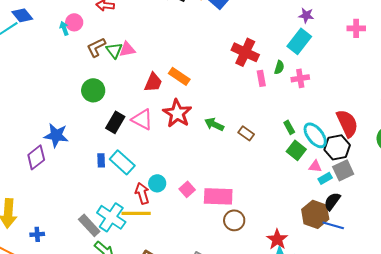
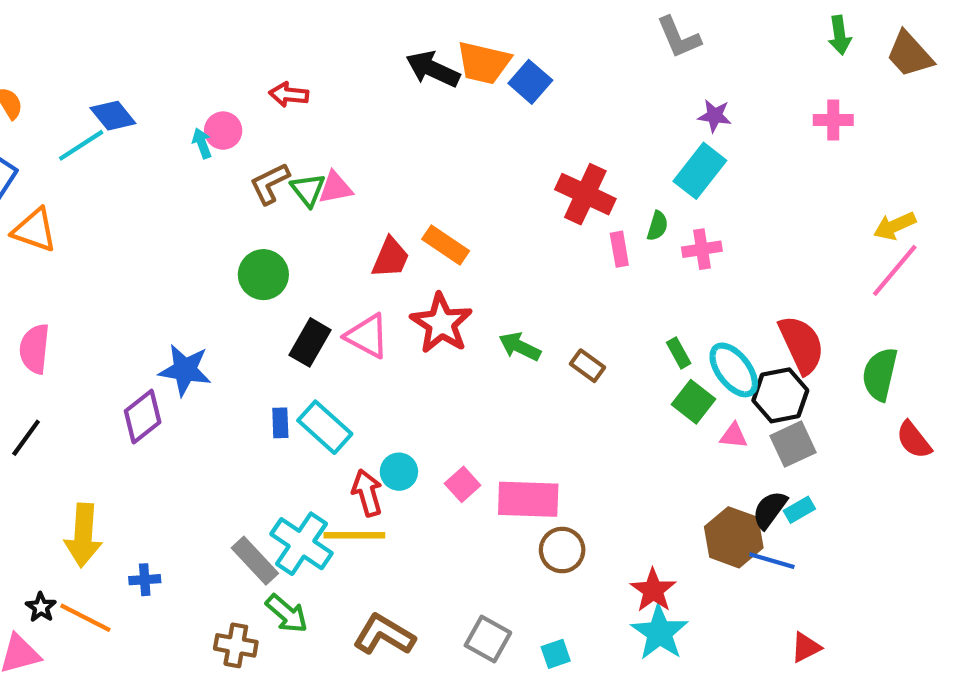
pink cross: (356, 28) -> (833, 120), moved
cyan rectangle: (325, 178) -> (799, 510), moved

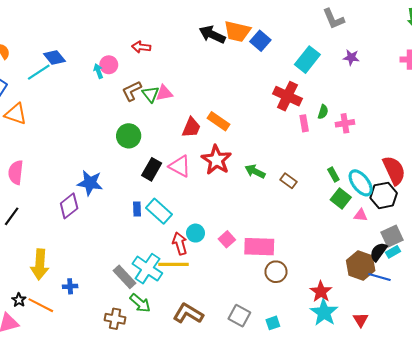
cyan rectangle: (700, 171) -> (307, 60), moved
gray square: (793, 444) -> (392, 236), moved
red triangle: (806, 647) -> (361, 320), moved, turned -35

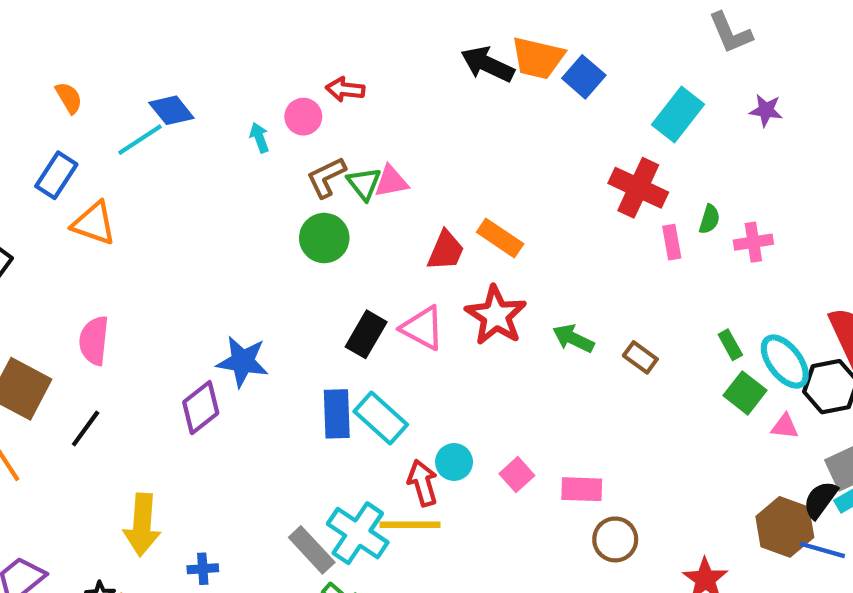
pink circle: (109, 65) -> (303, 117), moved
green circle: (129, 136) -> (324, 238), moved
blue rectangle: (137, 209) -> (337, 414), size x1.6
pink rectangle: (259, 247) -> (582, 489), size x0.7

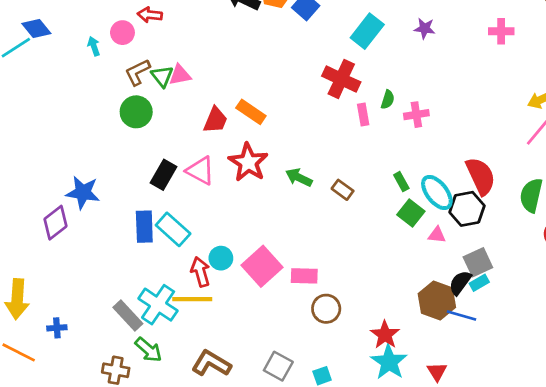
pink square: (517, 475) -> (262, 266), size x1.8

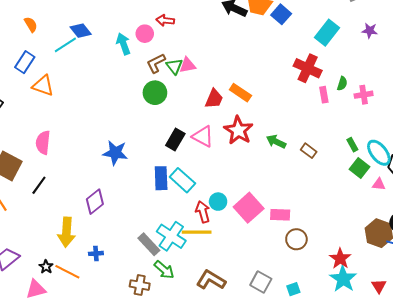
cyan arrow: (94, 46) -> (123, 44), size x1.5
purple diamond: (55, 223) -> (95, 202), moved

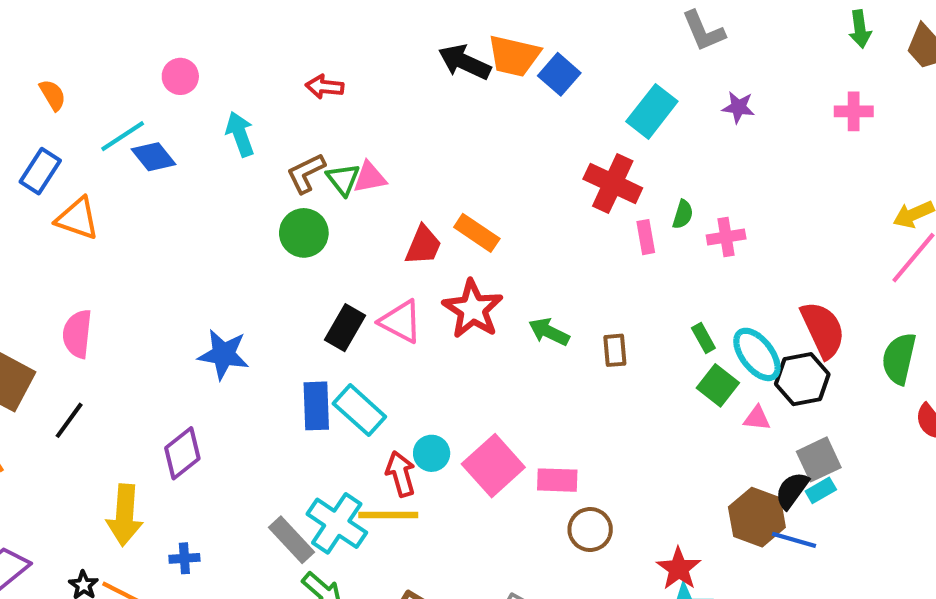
blue diamond: (81, 31) -> (154, 157), moved
pink circle: (145, 34) -> (180, 76), moved
brown rectangle: (309, 151) -> (615, 350), turned 49

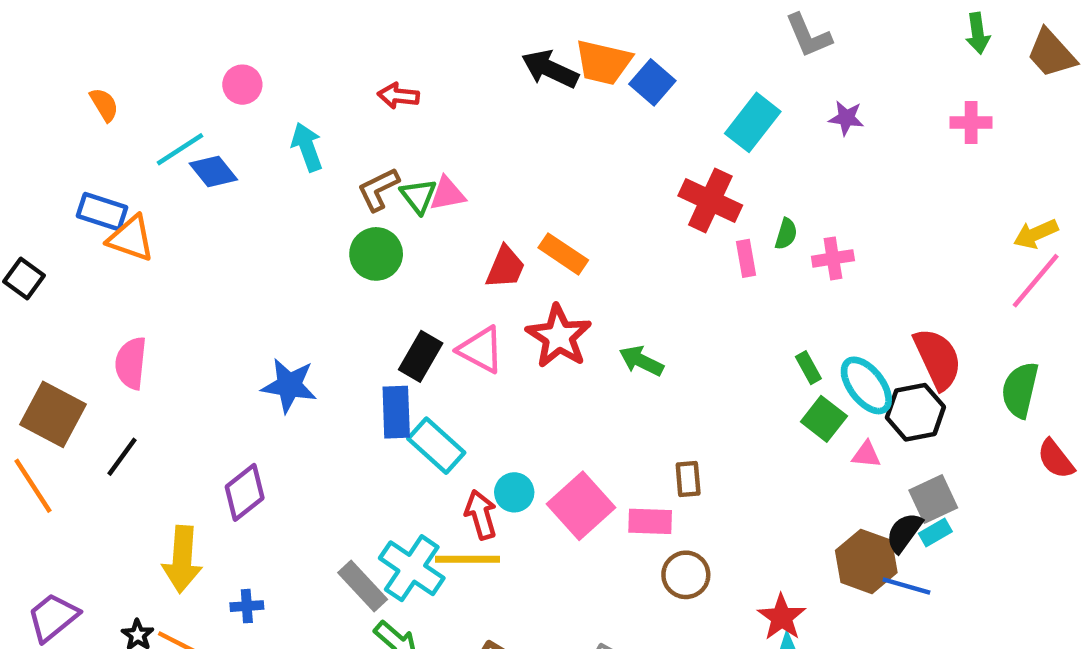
blue rectangle: (40, 171) -> (102, 212), moved, turned 75
brown rectangle: (615, 350) -> (688, 479), moved
blue rectangle: (316, 406) -> (396, 412), moved

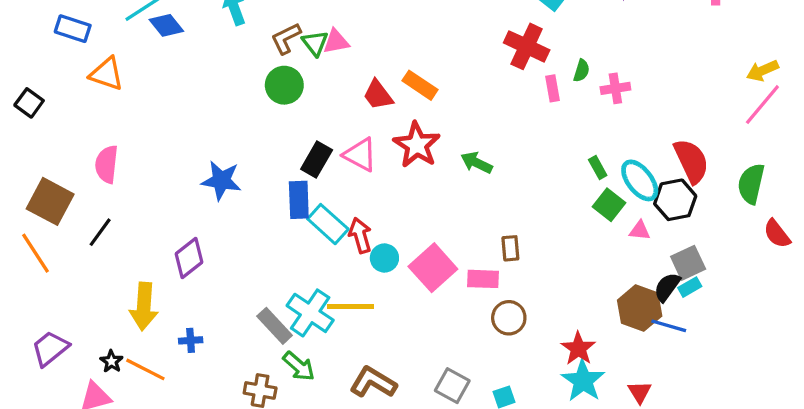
blue rectangle: (102, 212) -> (73, 29), moved
red trapezoid: (505, 267) -> (378, 95), turned 120
red arrow: (481, 515) -> (360, 235), moved

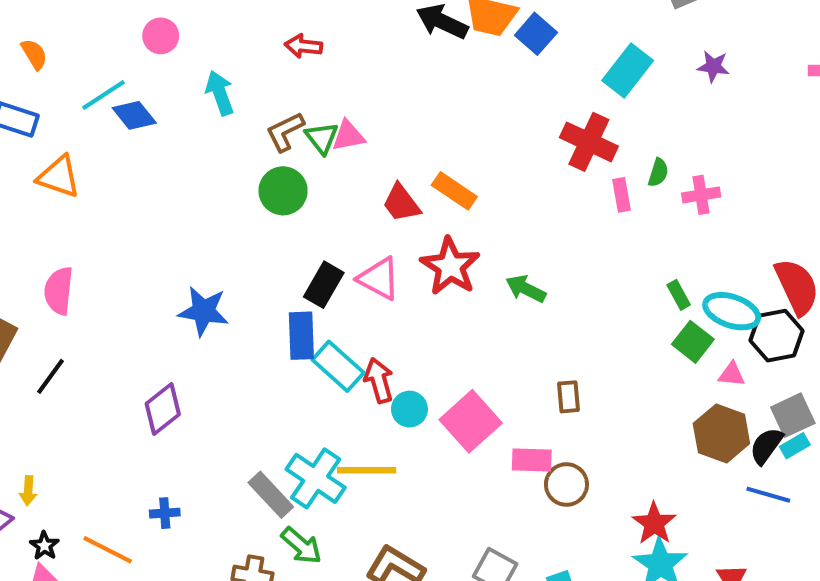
cyan ellipse: (640, 180) -> (732, 311), turned -33
pink rectangle: (483, 279) -> (532, 460), moved
yellow arrow: (144, 306) -> (28, 491), moved, size x0.5
brown hexagon: (640, 308) -> (721, 434), moved
black star: (111, 361) -> (44, 546), moved

